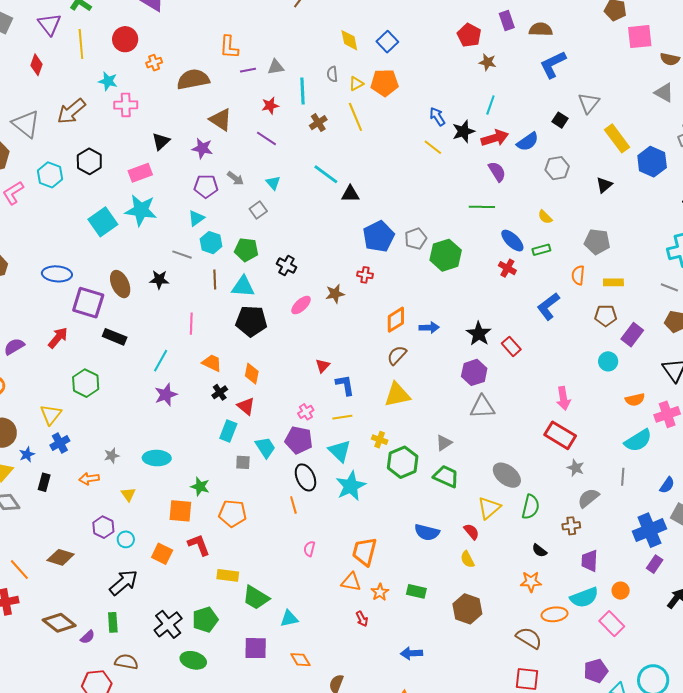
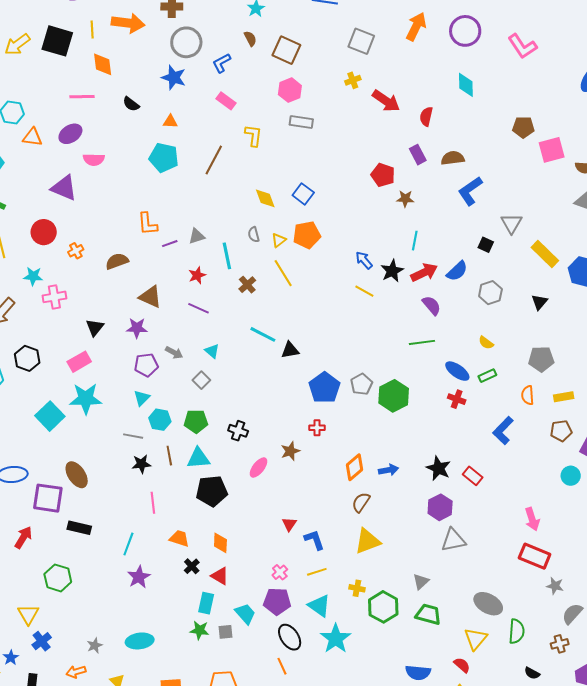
brown semicircle: (193, 79) -> (117, 261), size x0.7
black star: (159, 280) -> (141, 464), moved
green star: (200, 486) -> (199, 630), moved

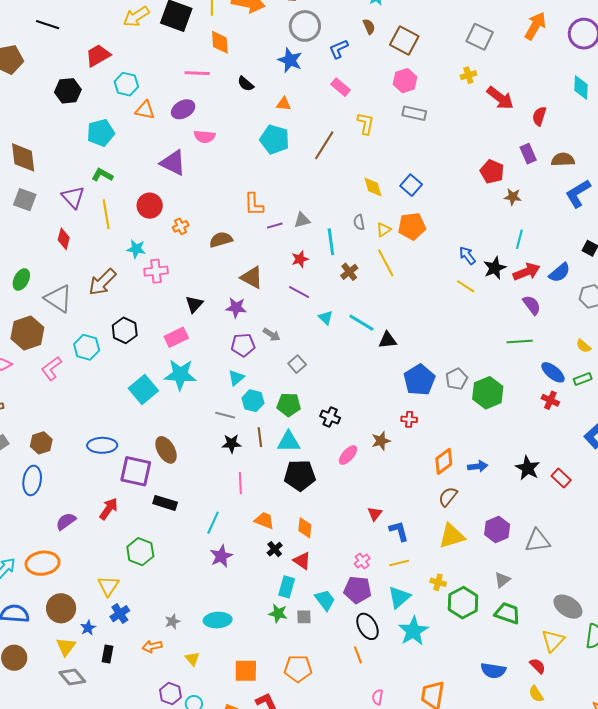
cyan triangle: (212, 351) -> (326, 318), moved
purple hexagon: (440, 507) -> (497, 529), moved
cyan triangle: (319, 606) -> (399, 597), turned 40

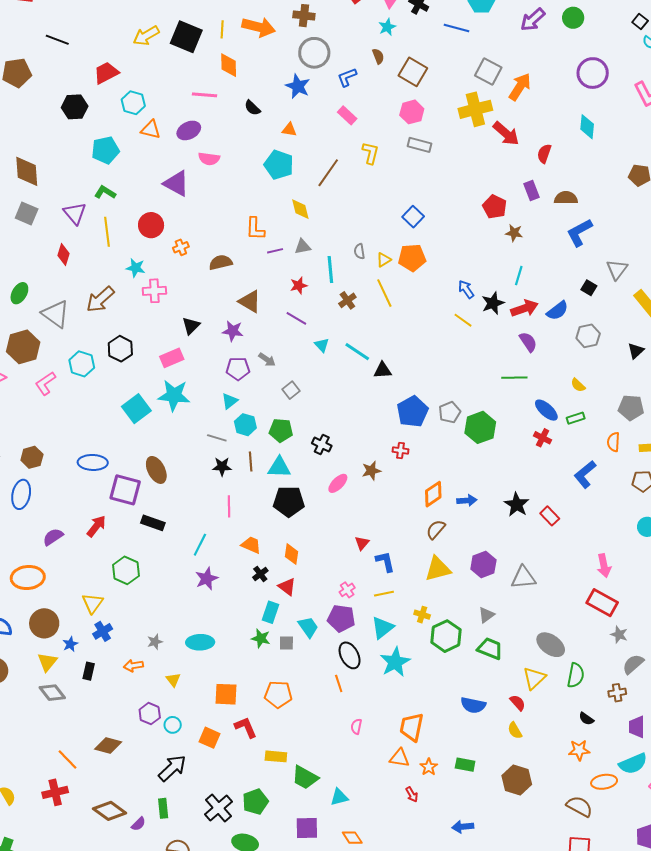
orange arrow: (535, 26) -> (520, 87), moved
yellow cross: (468, 75) -> (475, 109), size x2.0
yellow diamond: (373, 187) -> (300, 209), moved

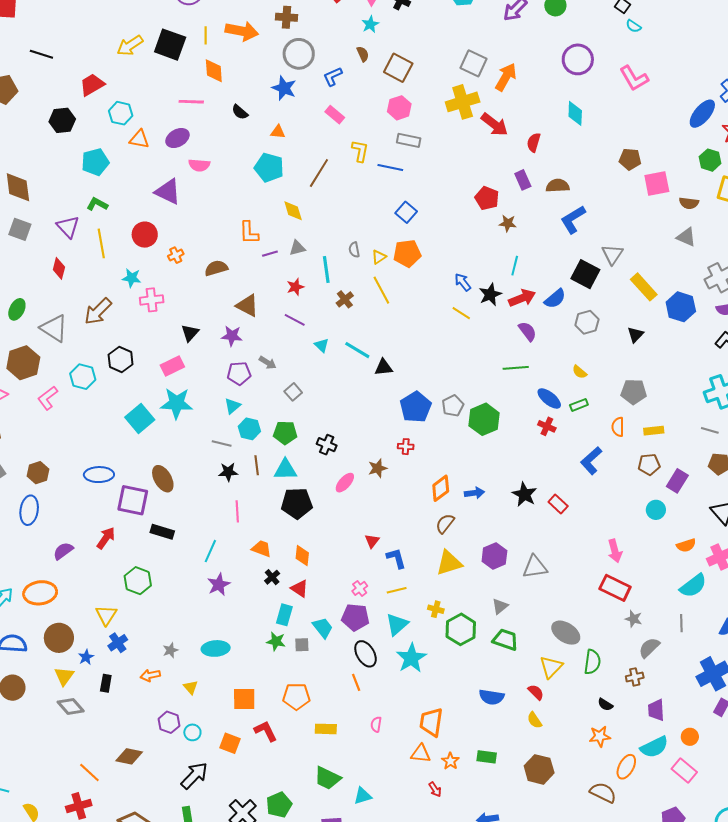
blue line: (456, 28) -> (390, 167), moved
black square: (589, 288) -> (585, 274), size x1.8
yellow rectangle: (276, 756) -> (326, 729), moved
orange ellipse: (604, 782) -> (626, 767), turned -50

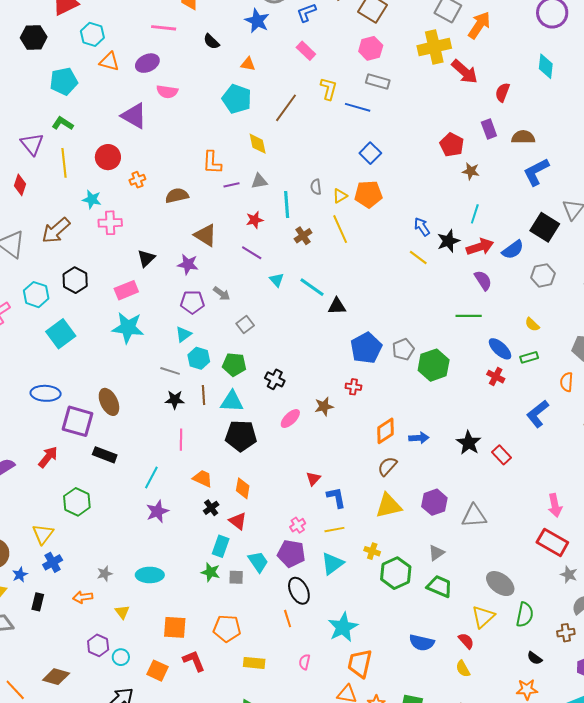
cyan square: (140, 419) -> (61, 334), moved
cyan star: (411, 658) -> (343, 627), moved

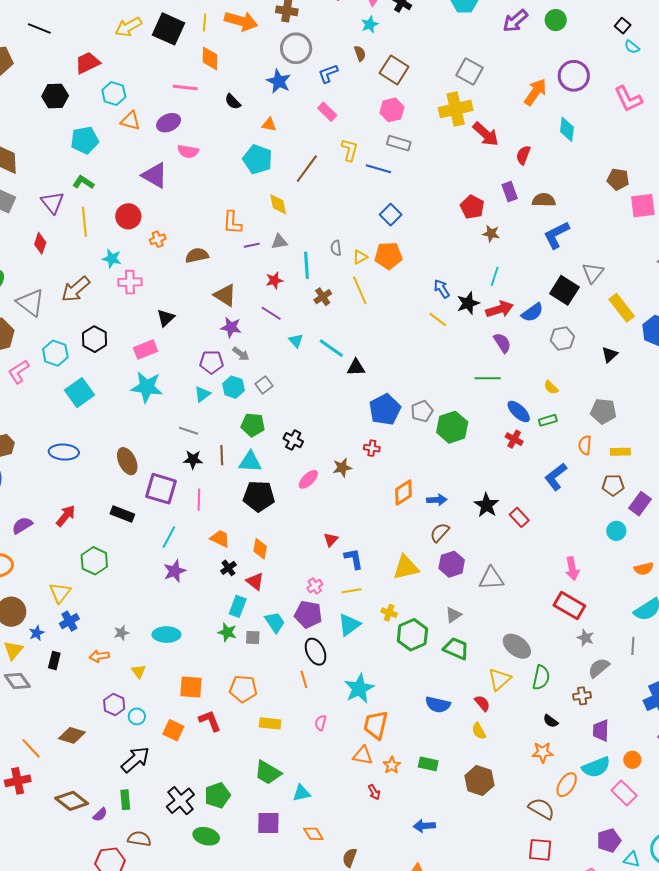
orange arrow: (479, 25) -> (535, 92), moved
purple star: (188, 264) -> (231, 327), moved
cyan hexagon: (199, 358) -> (233, 387), moved
purple square: (77, 421) -> (161, 489), moved
brown semicircle: (387, 466) -> (440, 532), moved

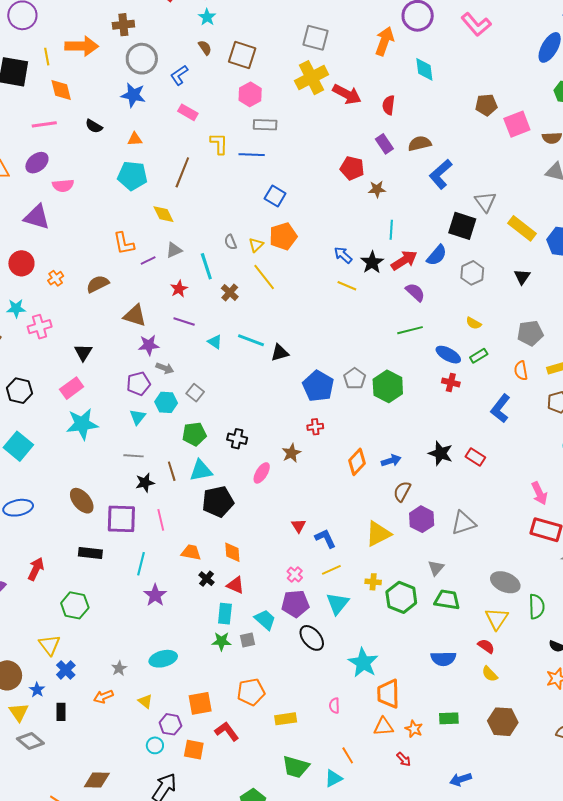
orange line: (304, 679) -> (348, 755), moved
purple hexagon: (114, 704) -> (170, 724), moved

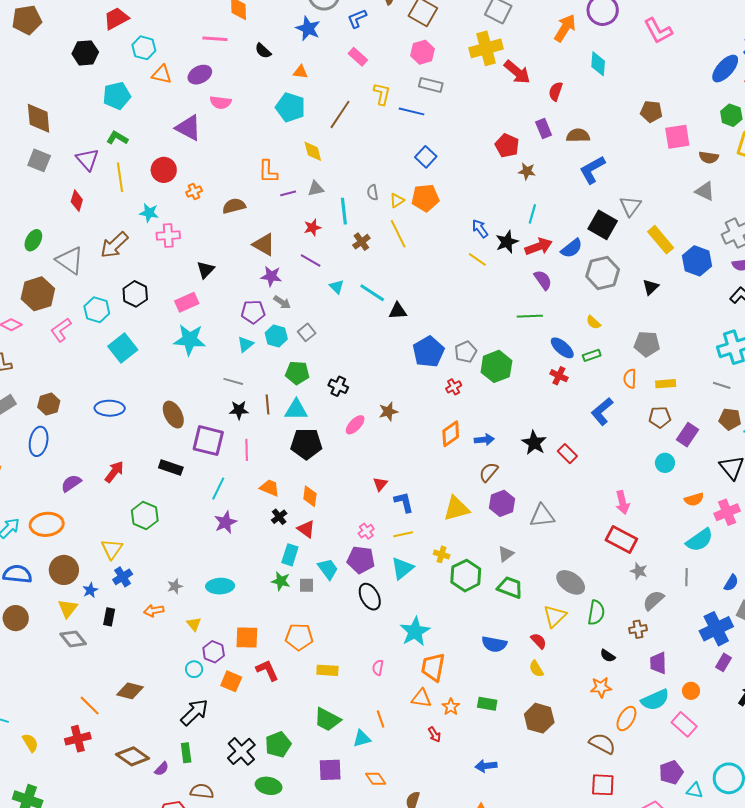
gray hexagon: (472, 273) -> (603, 273), size x1.4
red cross: (315, 427) -> (454, 387), moved, turned -35

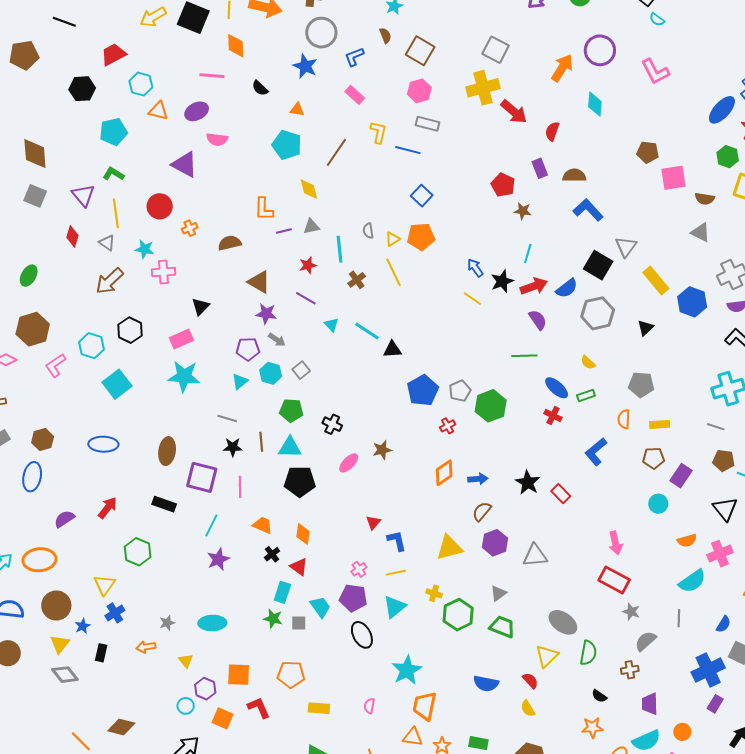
blue L-shape: (592, 170) -> (588, 210), turned 76
gray triangle: (70, 260) -> (107, 243), moved, size x0.6
brown ellipse: (173, 415) -> (167, 451), turned 36

